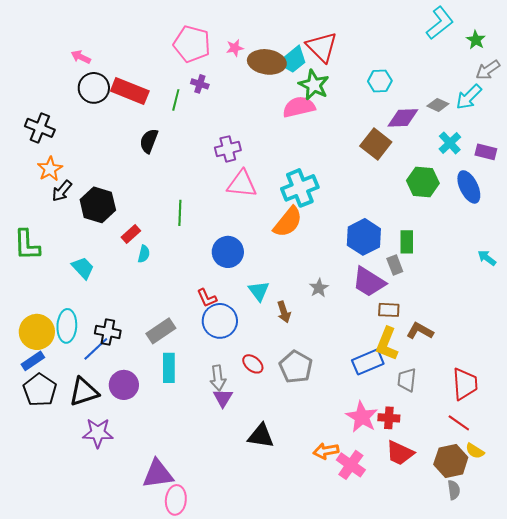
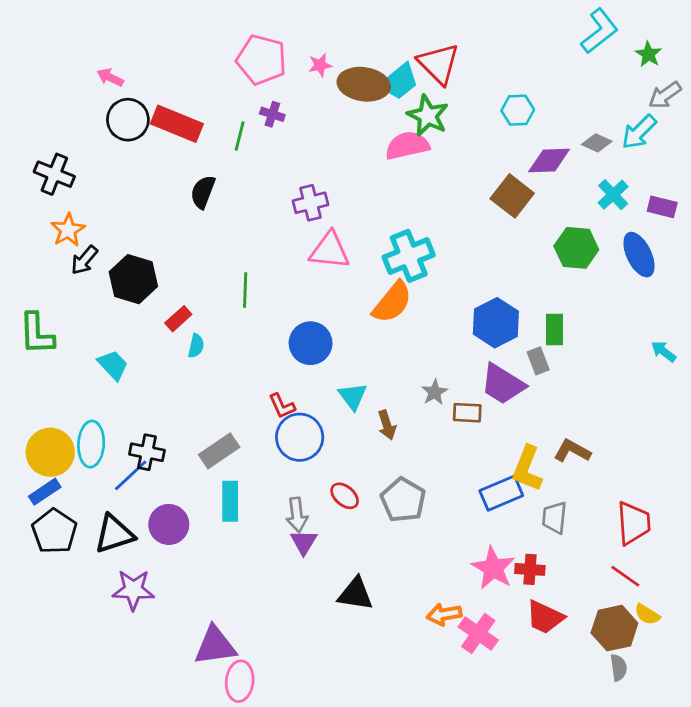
brown rectangle: (389, 310) -> (467, 413), moved

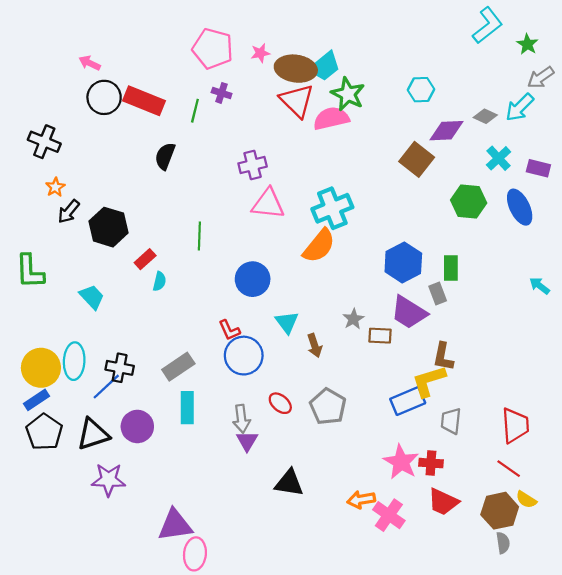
red triangle: (439, 64) -> (297, 101), moved
orange star: (68, 230) -> (55, 187), size x0.7
brown L-shape: (572, 451) -> (443, 357), moved, turned -108
yellow L-shape: (527, 469) -> (429, 381), turned 51

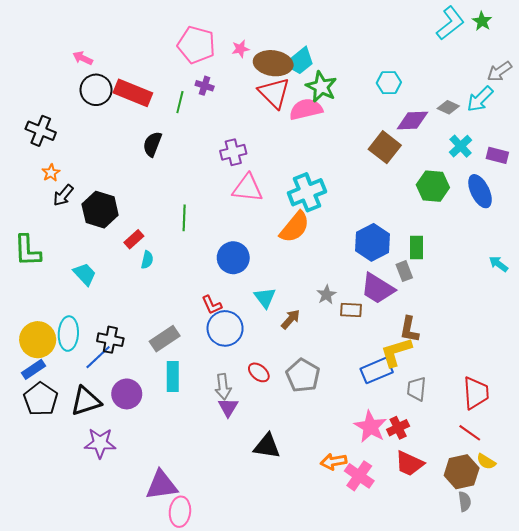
green star: (527, 44) -> (482, 21), moved
brown arrow: (315, 346) -> (291, 319), turned -120
red cross: (431, 463) -> (398, 428), turned -30

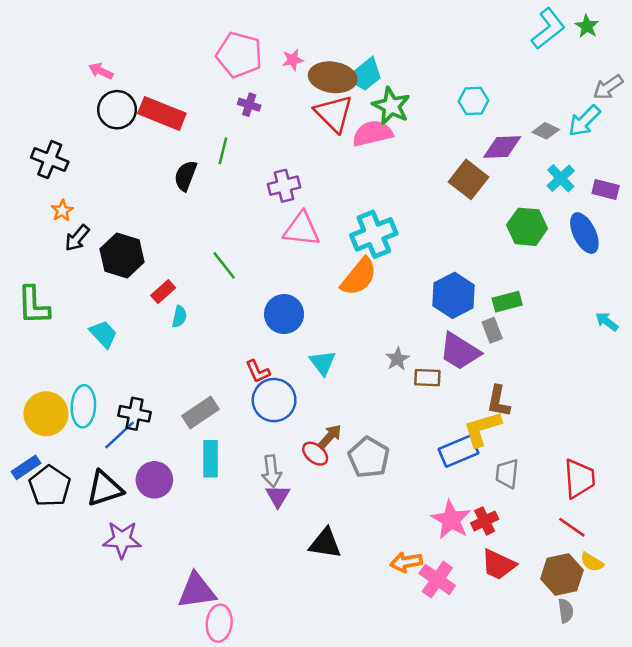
green line: (180, 102) -> (223, 151), moved
green line: (184, 218) -> (224, 265), turned -40
green rectangle: (417, 248) -> (507, 302), turned 75
brown arrow: (291, 319) -> (330, 436), moved
blue rectangle: (34, 369) -> (26, 467), moved

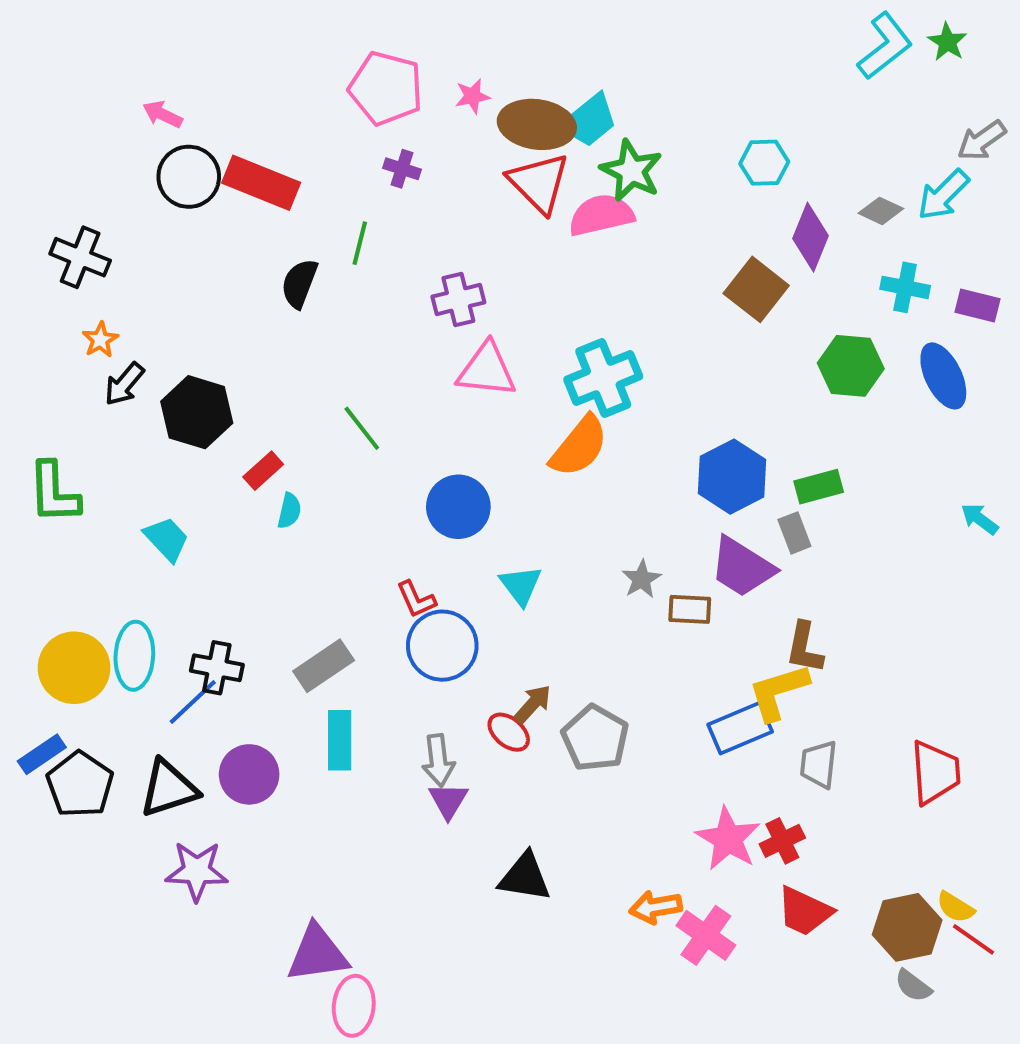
purple diamond: (502, 147) -> (811, 237), turned -66
cyan cross: (561, 178) -> (905, 287), turned -36
red line: (572, 527) -> (974, 939), moved
gray semicircle: (566, 611) -> (913, 986), turned 135

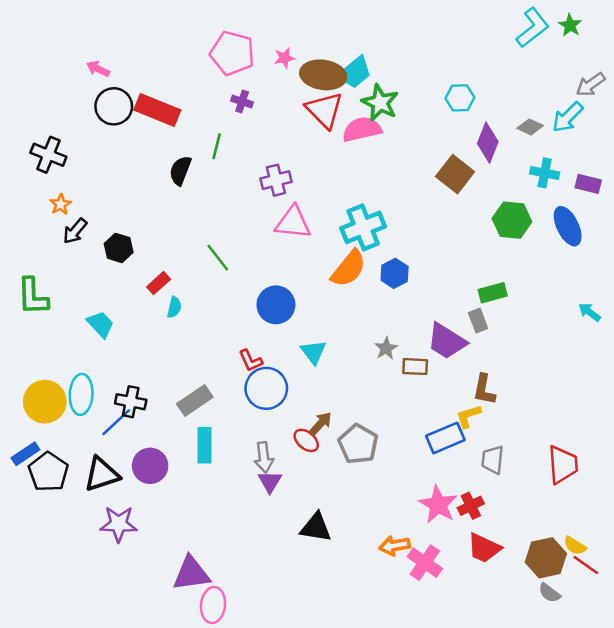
black hexagon: (197, 412) -> (119, 248), size x0.7
blue hexagon: (732, 477) -> (395, 273), moved, size x0.7
yellow L-shape: (778, 692) -> (468, 416), size x0.7

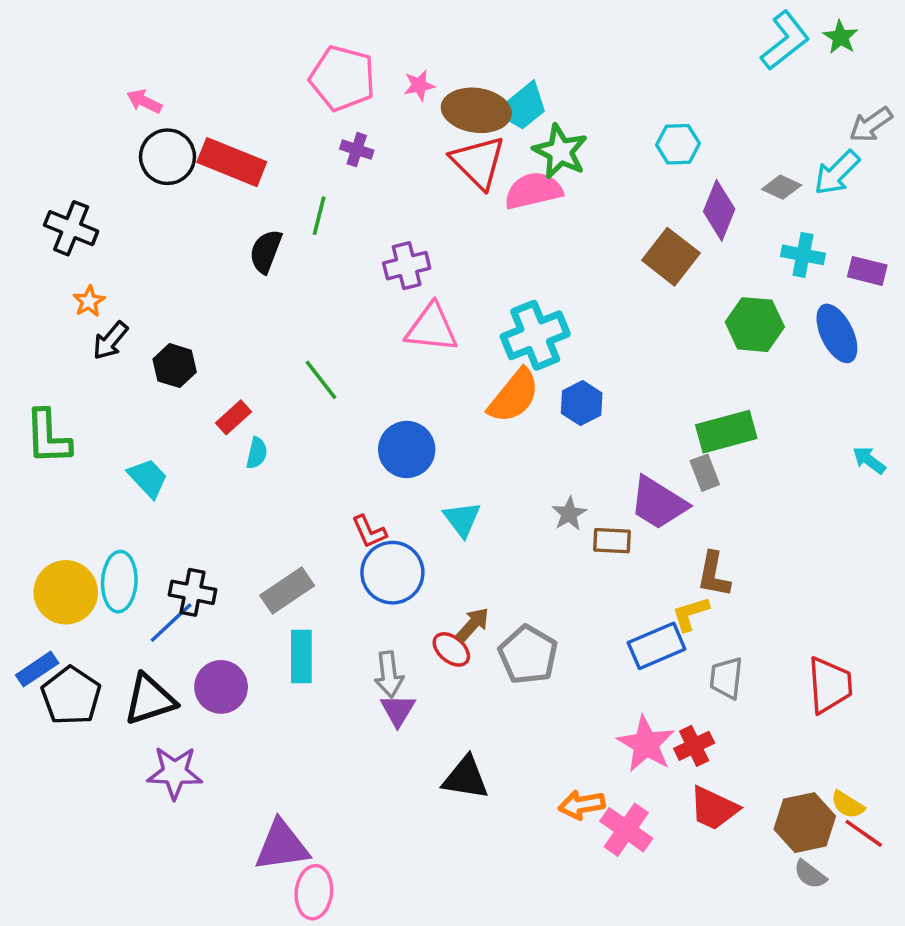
green rectangle: (493, 293) -> (726, 432), size x1.4

